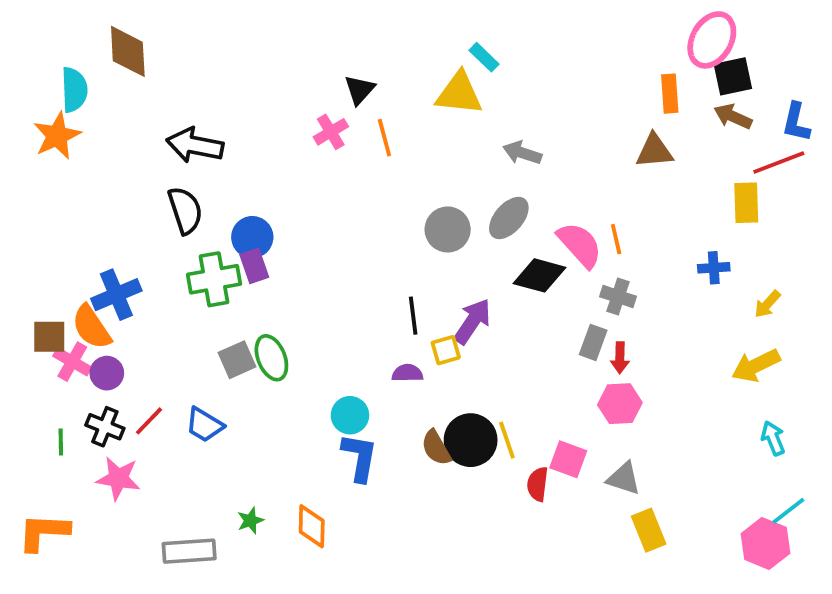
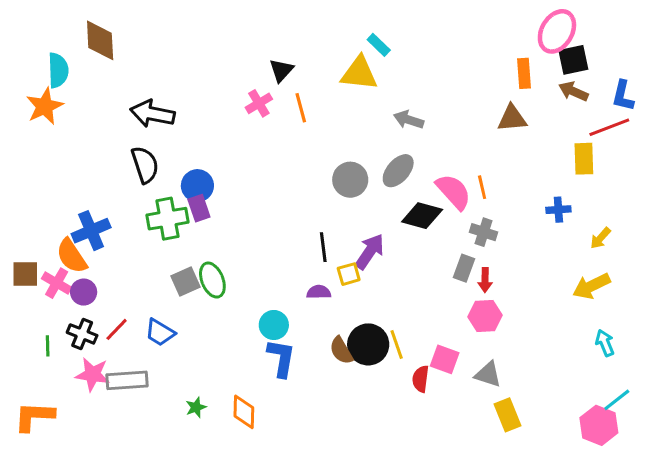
brown square: (49, 337) -> (25, 274), moved
gray rectangle: (189, 551) -> (127, 380), moved

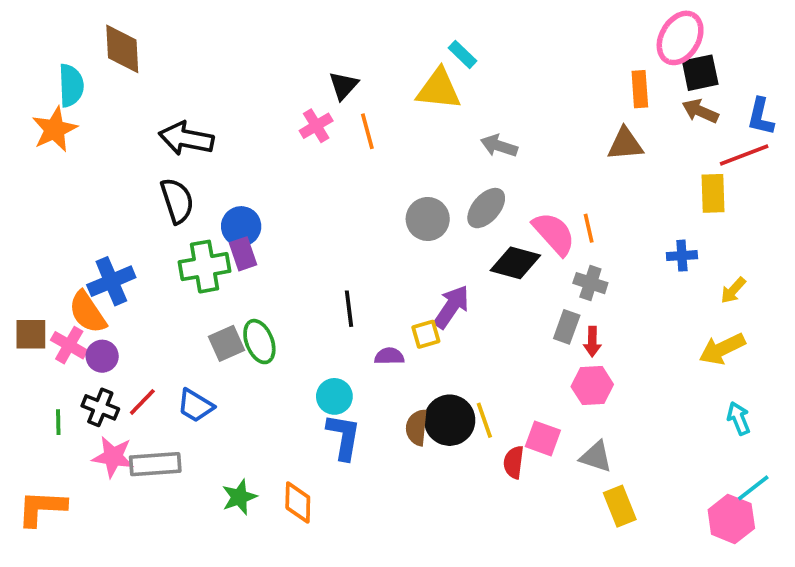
black line: (323, 247) -> (349, 309), moved
brown semicircle: (341, 350) -> (417, 428), turned 36
green star: (196, 407) -> (239, 497), size x1.4

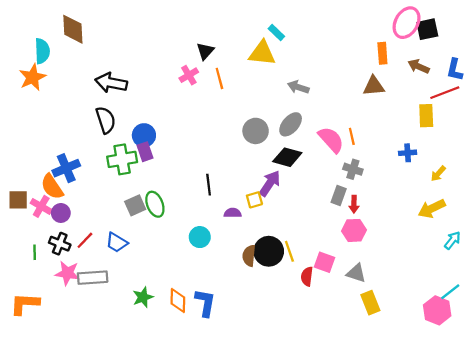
black square: (700, 73) -> (427, 29), moved
black diamond: (515, 263) -> (287, 157), moved
cyan arrow: (739, 418) -> (452, 240), moved, turned 60
blue L-shape: (344, 437) -> (205, 303), moved

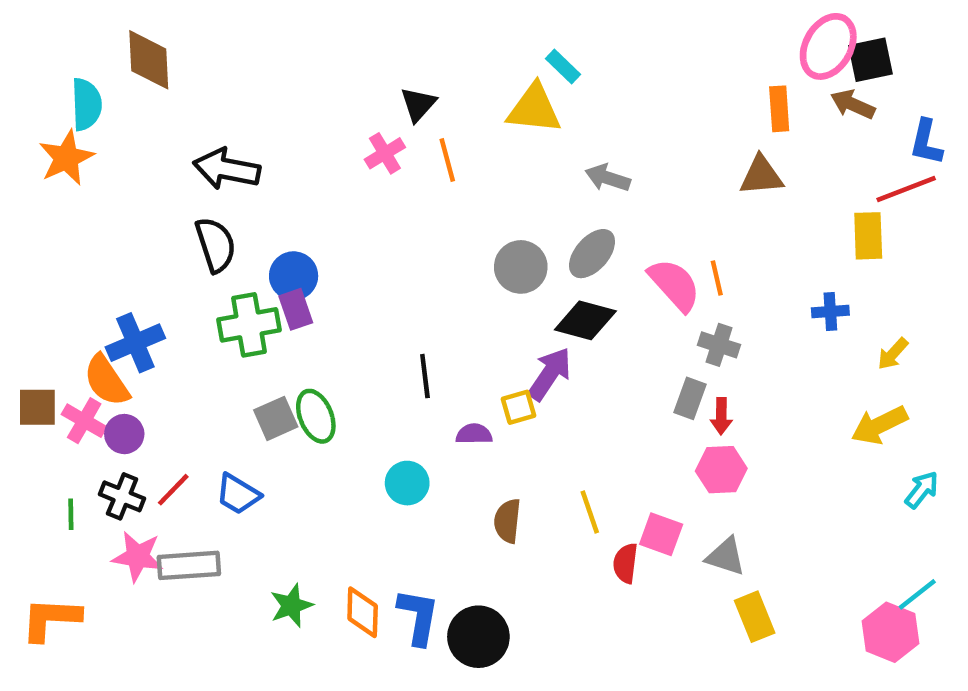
brown arrow: (419, 66) -> (853, 104), moved
black circle: (269, 251) -> (478, 637), moved

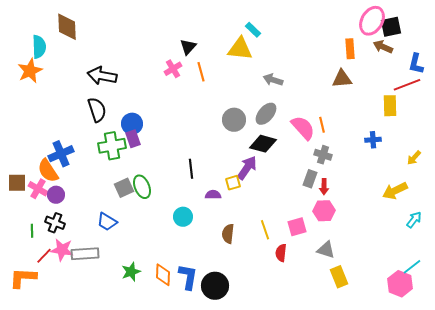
yellow arrow: (893, 354) -> (414, 158), moved
red line: (173, 490) -> (44, 256), moved
pink square: (661, 534) -> (297, 227), moved, turned -36

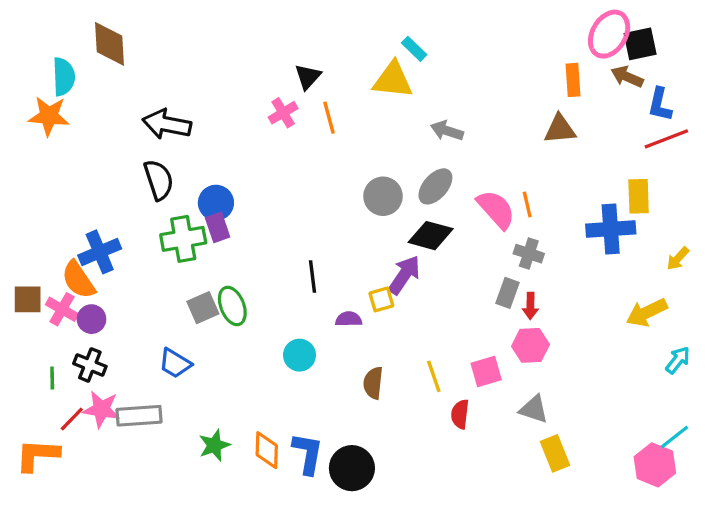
blue L-shape: (416, 64) -> (660, 105), moved
orange star: (30, 71) -> (49, 116), turned 30
yellow rectangle: (390, 106) -> (639, 196), moved
blue cross: (373, 140) -> (611, 229), size x1.8

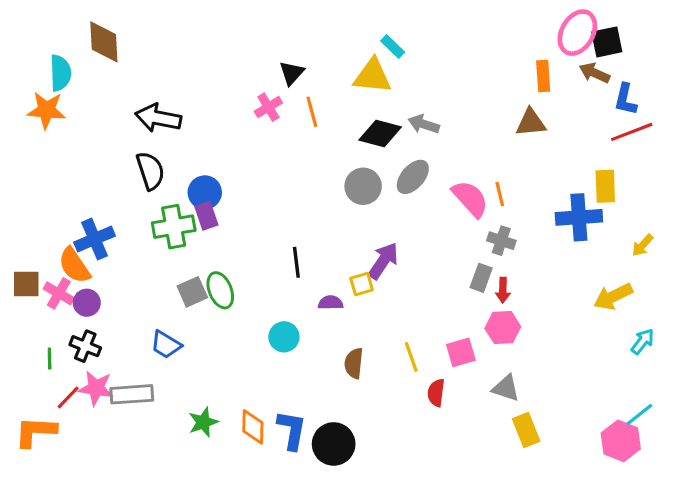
black diamond: (431, 236) -> (380, 133), moved

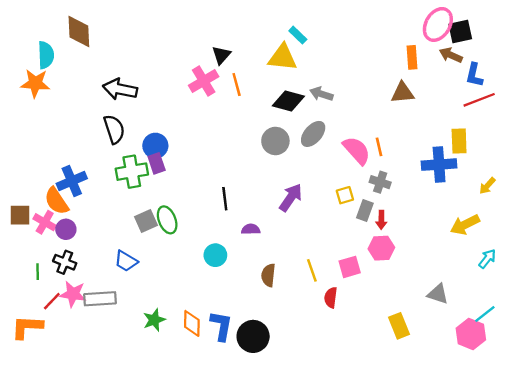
pink cross: (268, 107) -> (204, 81), size x1.4
yellow square: (362, 284) -> (345, 195), moved
gray triangle: (506, 388) -> (438, 294), moved

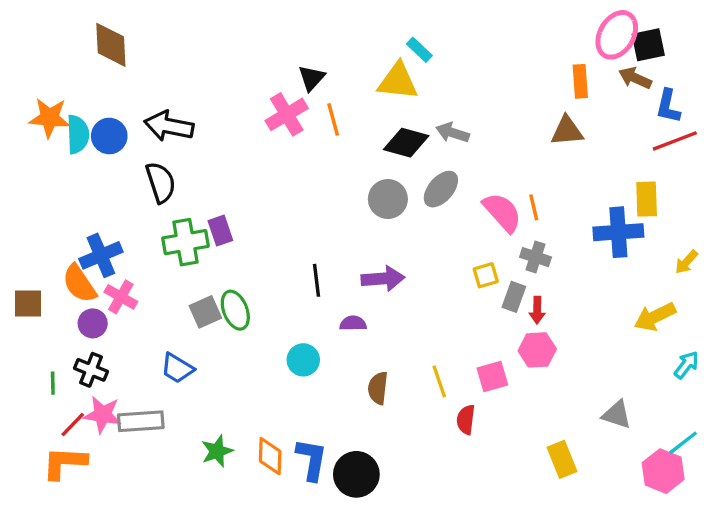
cyan semicircle: (46, 55) -> (78, 134), moved
blue circle: (155, 146) -> (109, 136), moved
purple arrow: (291, 197) -> (383, 279), moved, turned 52
pink cross: (45, 222) -> (121, 297), moved
orange L-shape: (27, 327) -> (64, 463), moved

